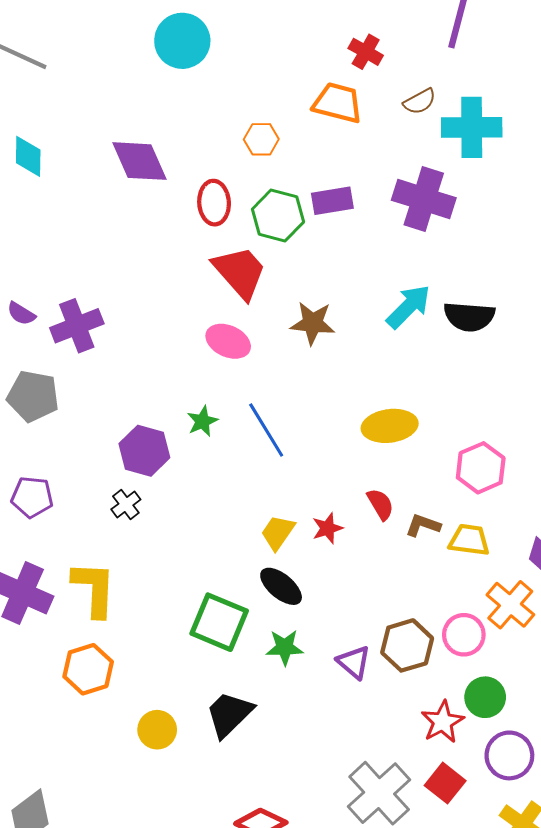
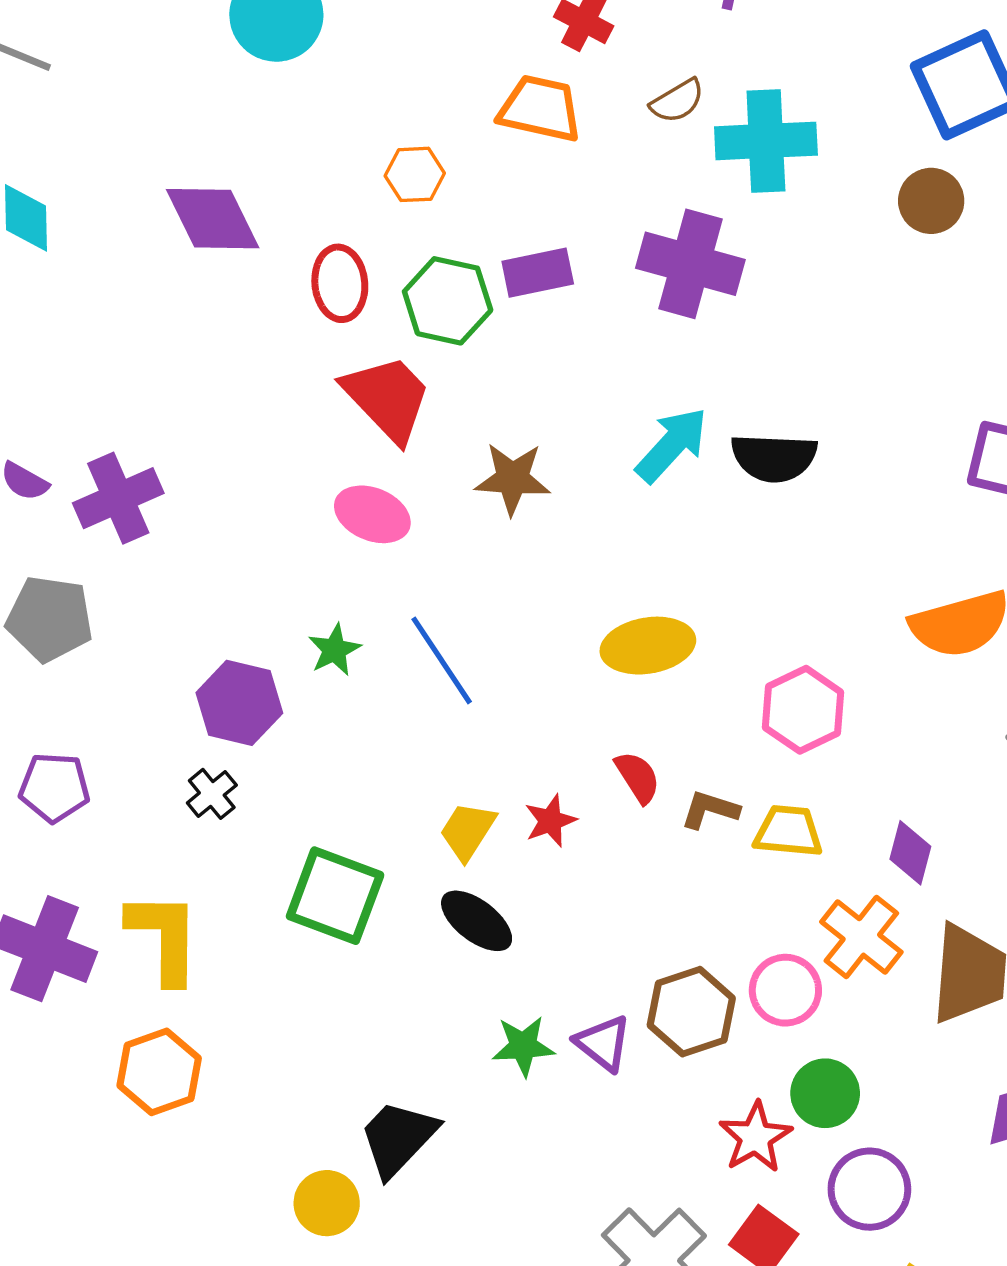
green square: (219, 622) -> (335, 896), moved
green star: (285, 647) -> (523, 1046), moved
yellow circle: (157, 730) -> (327, 1203), moved

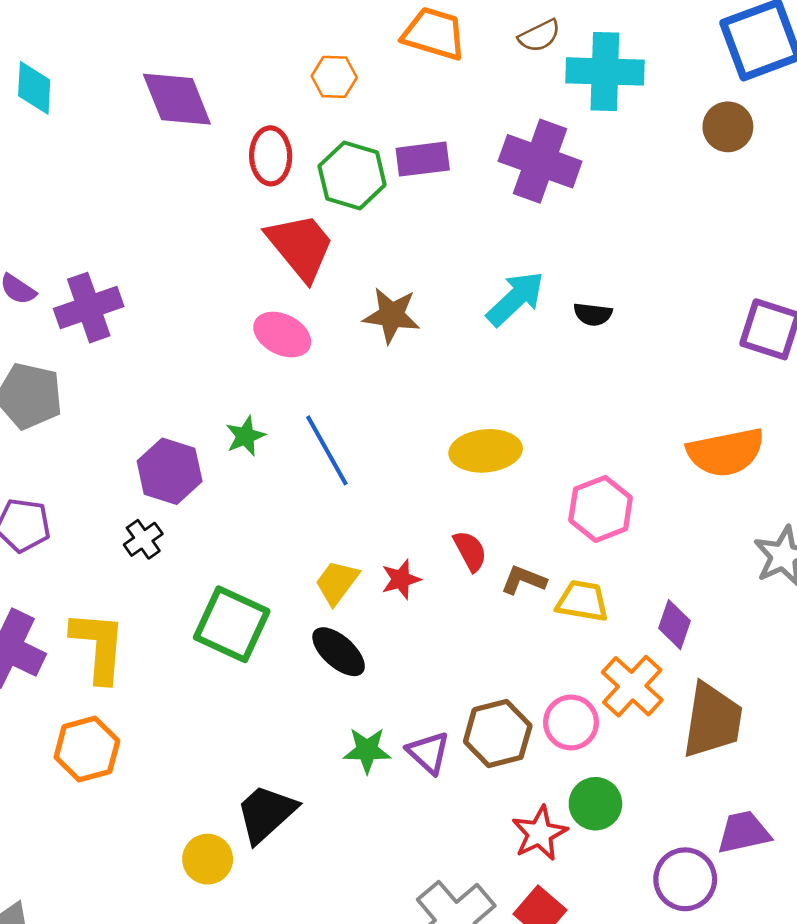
black semicircle: (774, 458) -> (593, 314), size x0.6
purple circle: (869, 1189) -> (685, 879), moved

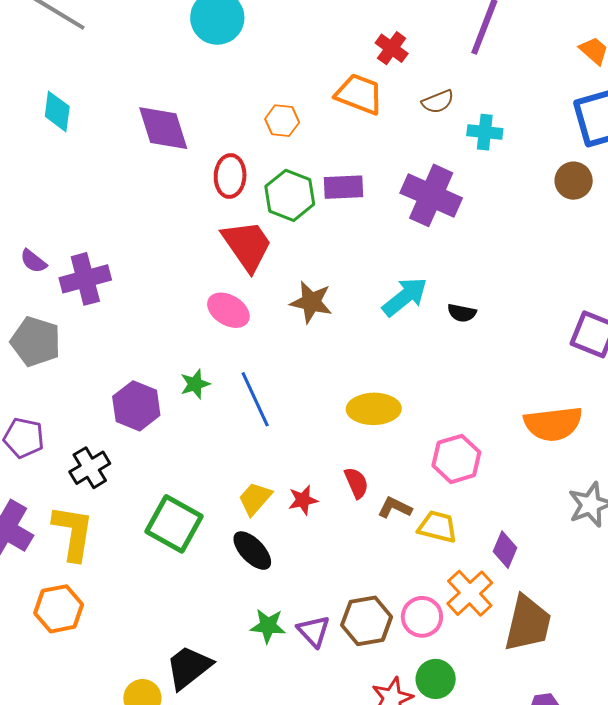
cyan cross: (605, 71) -> (485, 132), size x0.6
black cross: (143, 539) -> (90, 468), moved, size x1.4

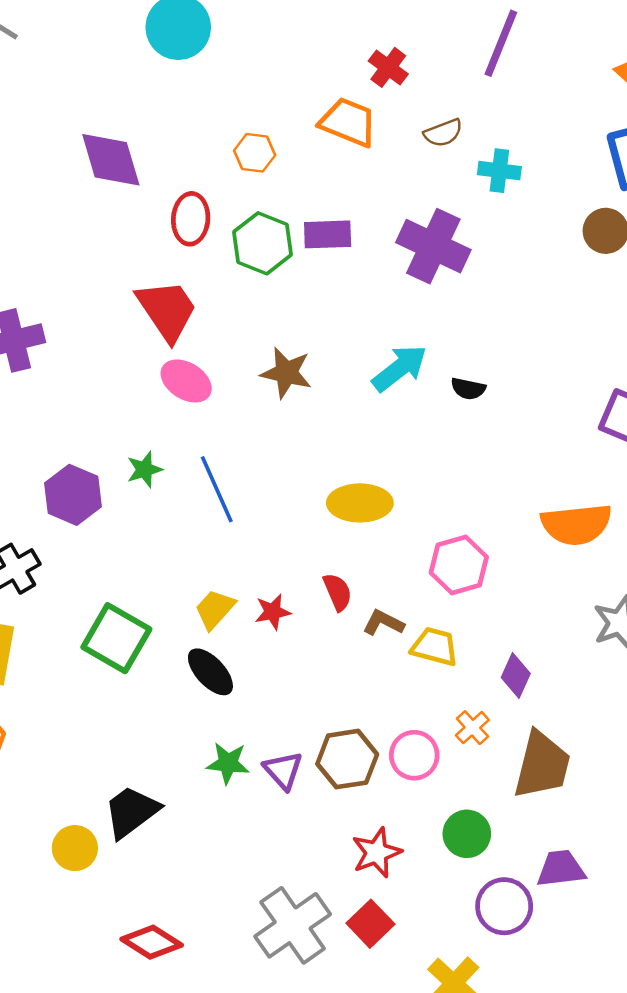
red trapezoid: (247, 245) -> (167, 310), moved
orange cross: (470, 593) -> (472, 728), size x0.6
green circle: (436, 679) -> (467, 834), moved

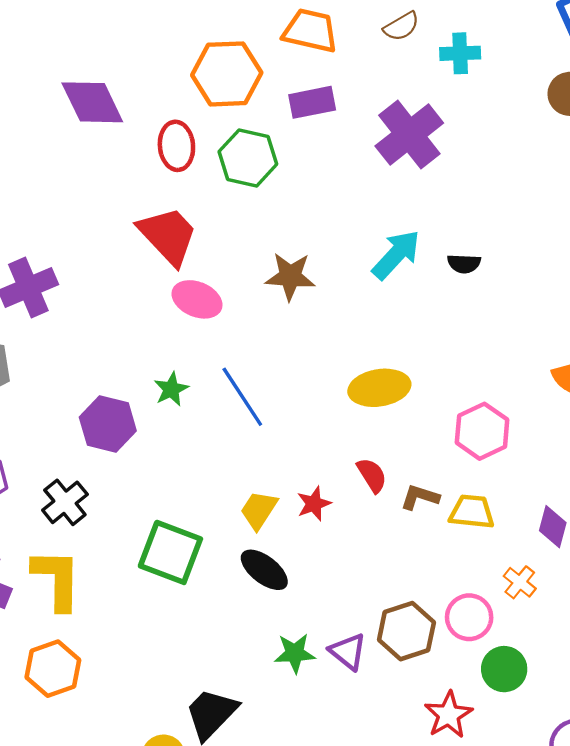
orange hexagon: (255, 153) -> (227, 74), size x1.8
purple rectangle: (328, 234) -> (312, 102), moved
purple cross: (433, 246) -> (409, 135), turned 36
green circle: (467, 834) -> (504, 669), moved

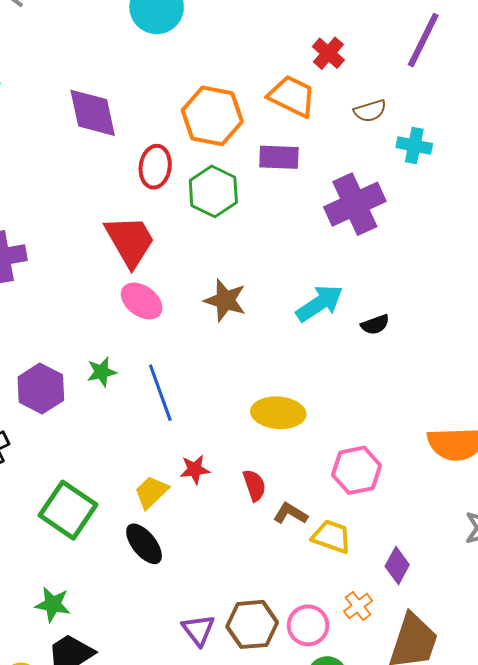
black semicircle: (464, 264) -> (375, 325), turned -36
red star: (314, 504) -> (195, 470), moved
green star: (295, 653) -> (53, 604), moved

